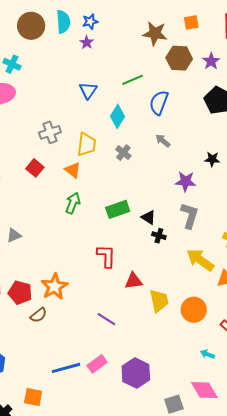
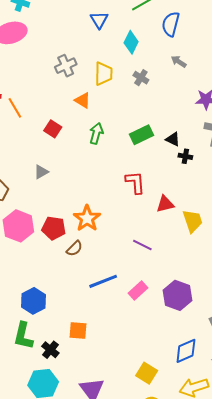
red square: (35, 168) -> (53, 129), moved
orange triangle: (73, 170) -> (83, 100), moved
blue line: (66, 368) -> (103, 281), moved

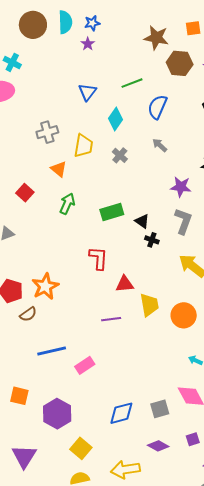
purple line: (142, 245) -> (111, 319), moved, turned -42
purple hexagon: (177, 295) -> (57, 414), moved
blue diamond: (186, 351) -> (121, 413), moved

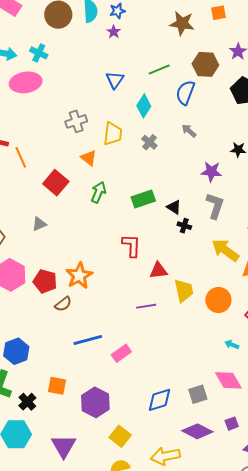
brown hexagon: (180, 63) -> (205, 64), moved
red square: (25, 193) -> (56, 183), size x1.4
purple diamond: (158, 446) -> (197, 431), size x1.4

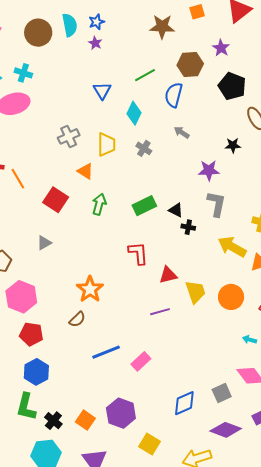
red pentagon: (45, 281) -> (31, 334), moved
orange square: (57, 386) -> (85, 420), moved, turned 30

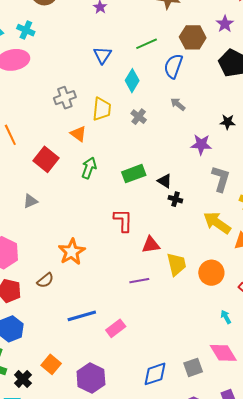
gray L-shape: (216, 204) -> (221, 179), moved
brown semicircle: (77, 319) -> (45, 280), moved
cyan arrow: (249, 340) -> (226, 317), turned 40
orange square: (85, 420) -> (51, 364), moved

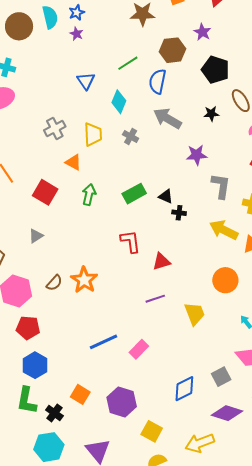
gray arrow: (178, 104) -> (168, 118), size x1.8
black star: (228, 122) -> (211, 114), moved
yellow trapezoid: (177, 264) -> (195, 314), moved
brown semicircle: (45, 280) -> (54, 283), moved

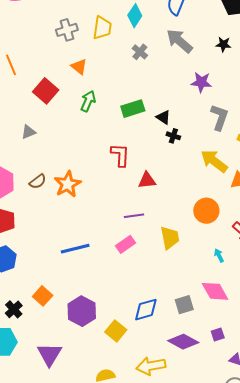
yellow trapezoid: (93, 134) -> (102, 28), moved
pink rectangle: (139, 349) -> (125, 244), moved
yellow square: (152, 431) -> (116, 331), moved

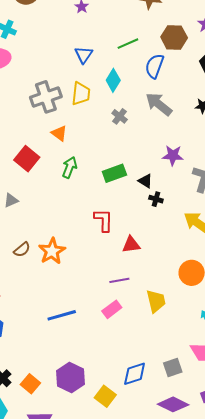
gray cross: (67, 30) -> (46, 97), size x1.4
purple star: (201, 82) -> (173, 155), moved
orange square: (43, 296) -> (30, 384), moved

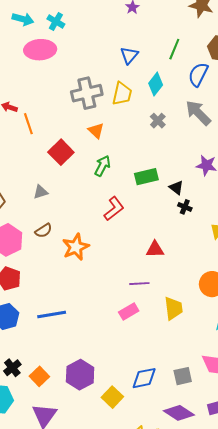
green line: (128, 44) -> (174, 49), turned -50
red L-shape: (104, 220) -> (114, 209), moved, turned 45
brown semicircle: (22, 250) -> (44, 231), moved
blue line: (62, 315) -> (52, 314), moved

